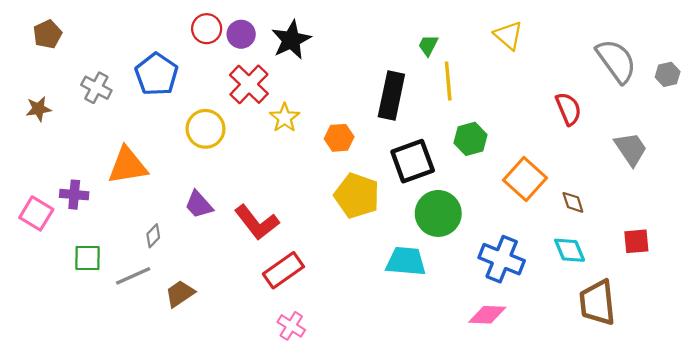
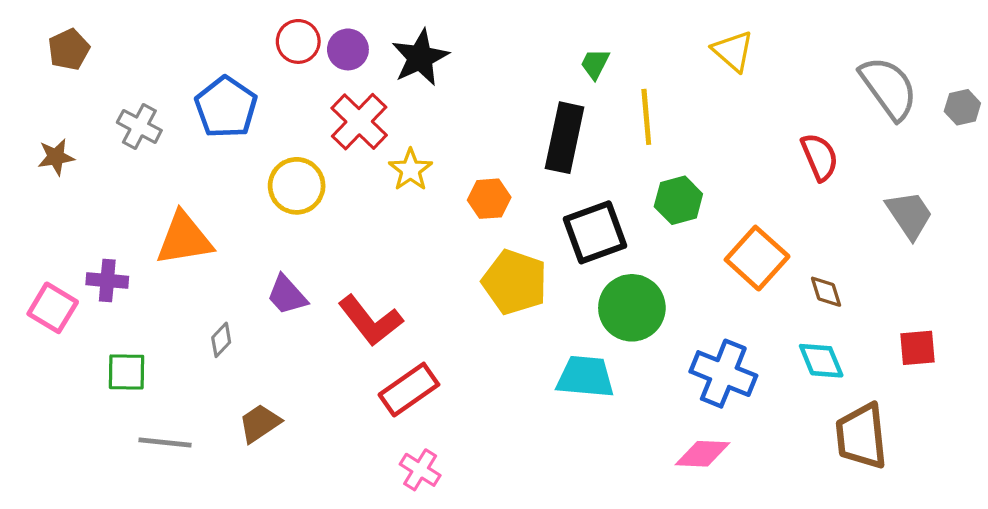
green trapezoid: (428, 45) -> (595, 64), moved
gray line: (133, 276) -> (165, 443), moved, turned 30

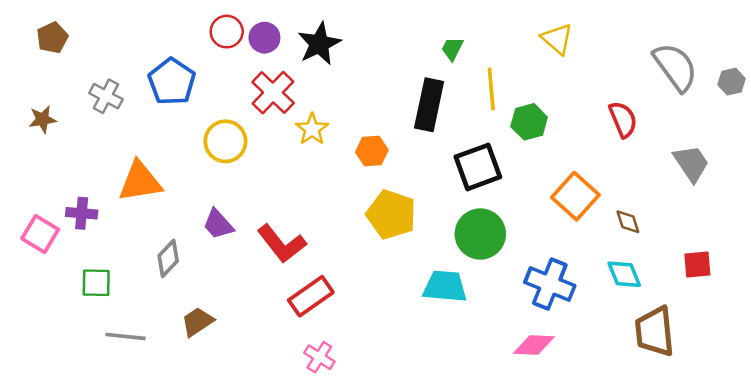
green hexagon: (678, 200) -> (529, 122), moved
black square: (595, 232) -> (478, 167), moved
gray diamond: (221, 340) -> (168, 258), size x1.4

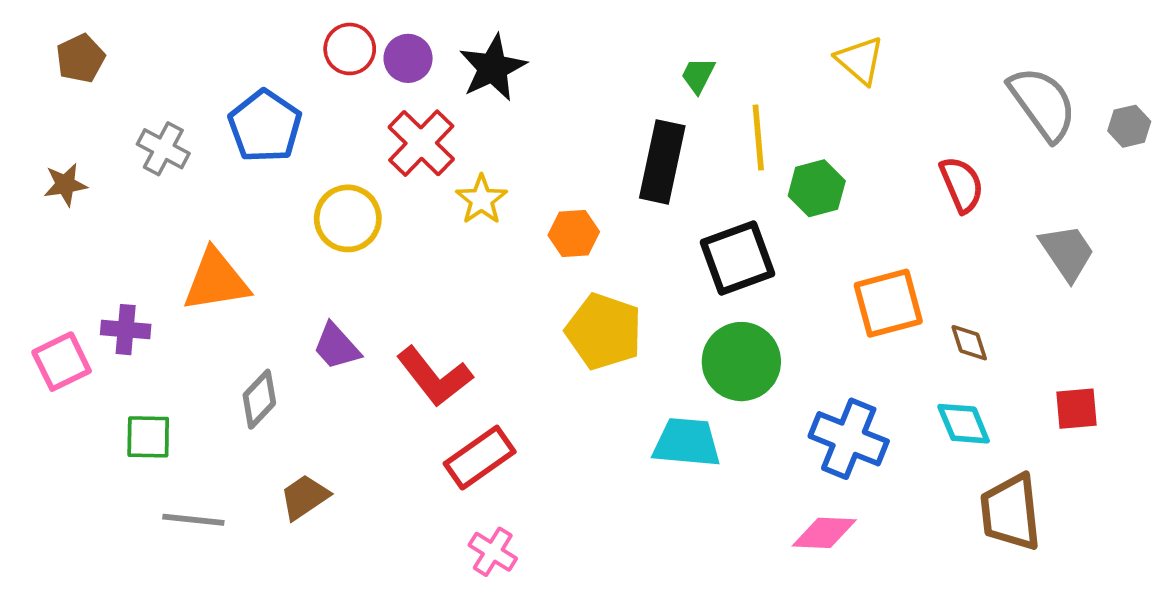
orange square: (575, 196) -> (888, 303), turned 33
pink square: (40, 234) -> (62, 362), turned 33

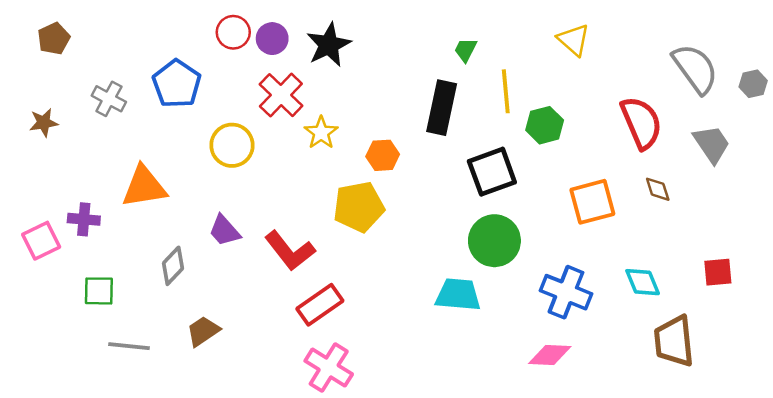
red semicircle: (962, 185) -> (641, 123), size x1.4
gray trapezoid: (1067, 252) -> (712, 144), moved
yellow pentagon: (604, 331) -> (359, 207), moved, turned -30
brown diamond: (969, 343) -> (658, 189), moved
pink cross: (493, 552) -> (329, 368), size x1.5

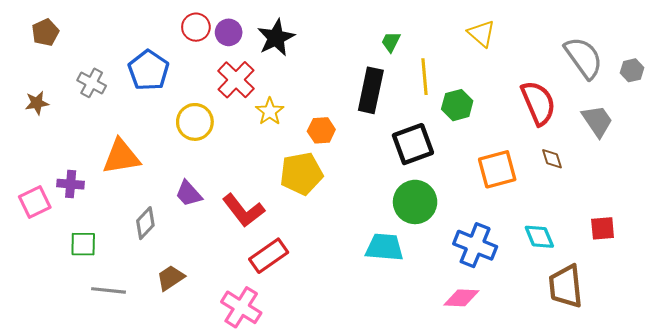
pink cross: (329, 368) -> (241, 307), moved

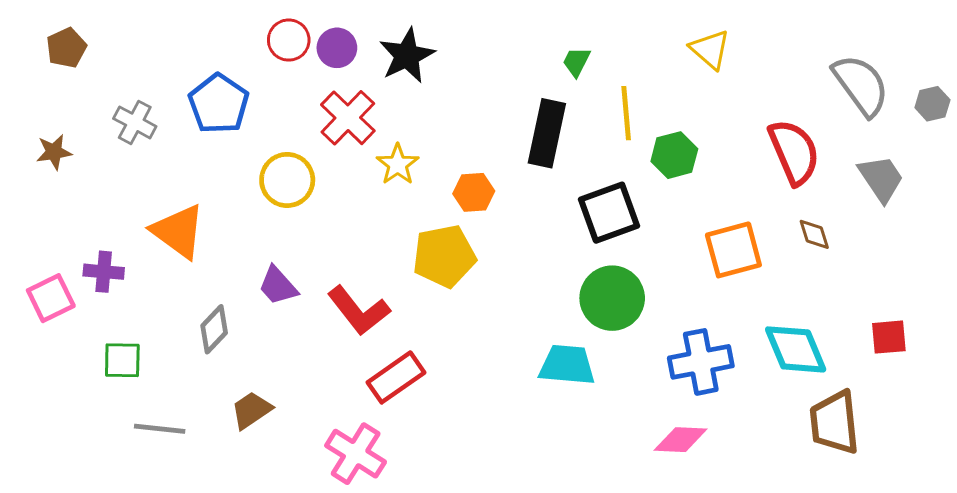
orange triangle: (121, 157) -> (178, 231), turned 45
cyan diamond: (539, 237) -> (796, 349), size x1.4
blue cross: (475, 245) -> (701, 362), turned -33

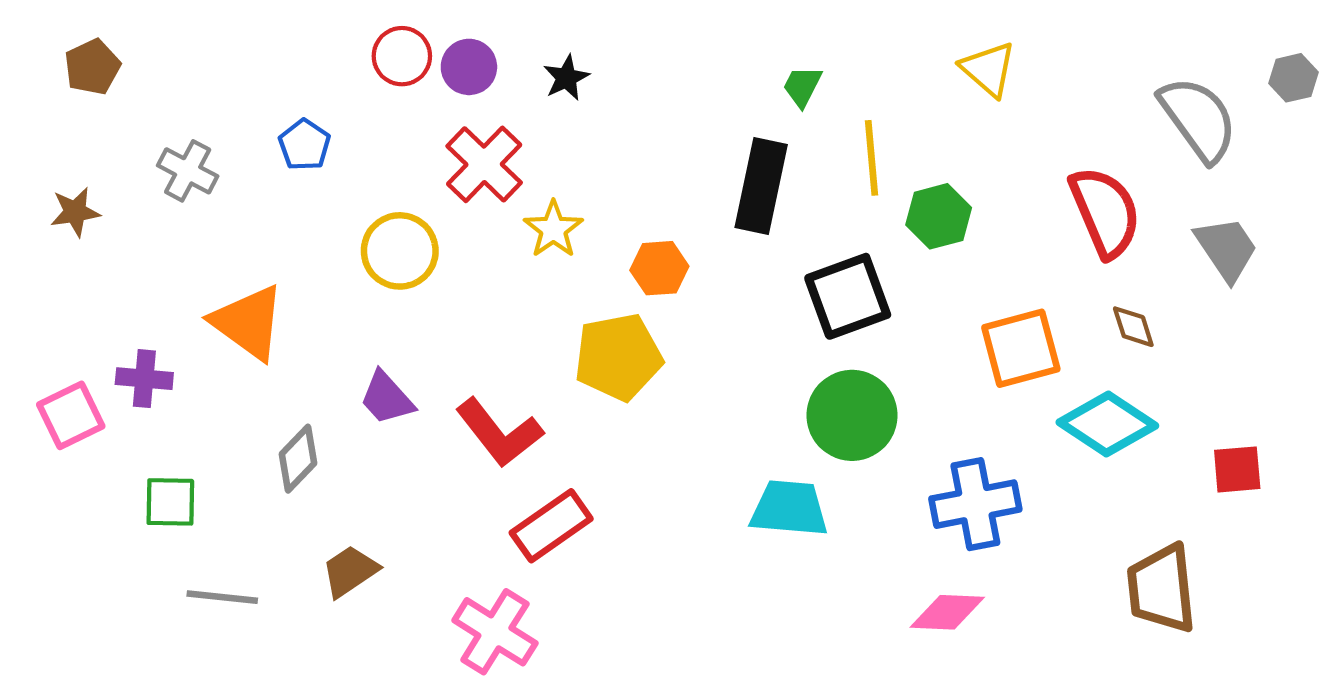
black star: (407, 56) -> (566, 78), size x0.6
blue pentagon: (219, 104) -> (304, 145), size x0.6
gray hexagon: (932, 104) -> (1293, 78), moved
cyan diamond: (796, 349) -> (1107, 424), moved, turned -34

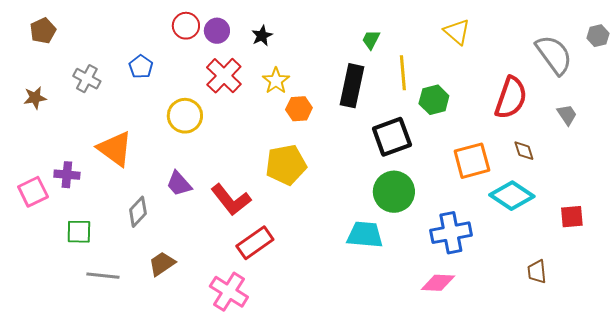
red semicircle: (1105, 212) -> (511, 98), turned 42
yellow star: (553, 229) -> (276, 81), moved
gray trapezoid: (1226, 249) -> (567, 115), size x0.7
orange hexagon: (659, 268) -> (299, 109), moved
brown trapezoid: (1161, 588) -> (537, 272), size x0.6

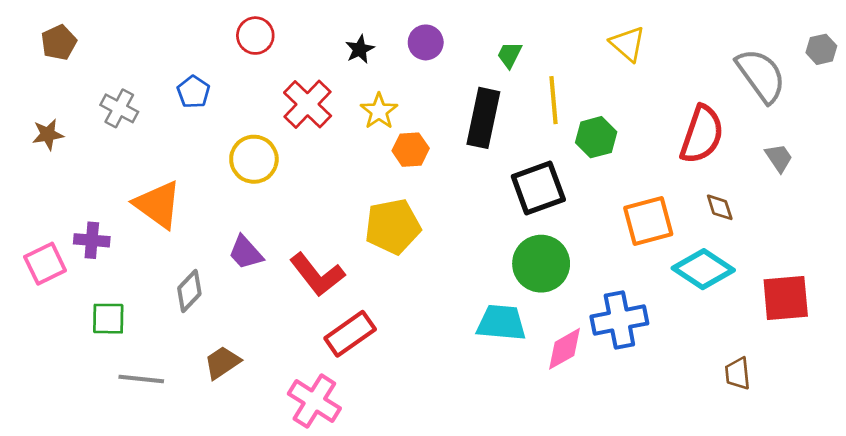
purple circle: (217, 31) -> (426, 42), moved
red square: (572, 217) -> (786, 298), size x1.5
pink diamond: (438, 283) -> (564, 349), moved, turned -32

